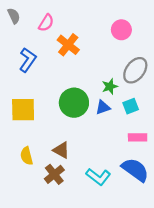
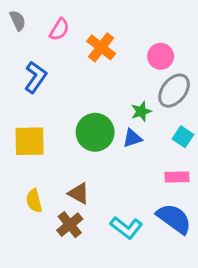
pink circle: (121, 30) -> (161, 56), moved
orange cross: (68, 45) -> (101, 47), moved
cyan square: (131, 106) -> (183, 137), moved, turned -35

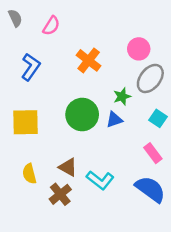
orange cross: (101, 47) -> (89, 60), moved
pink rectangle: (177, 177) -> (153, 153), turned 54
cyan L-shape: (126, 228) -> (100, 180), moved

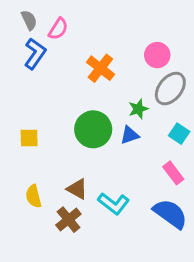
gray semicircle: (15, 18) -> (29, 20), moved
blue L-shape: (31, 67) -> (35, 54), moved
yellow square: (26, 122) -> (29, 138), size x0.6

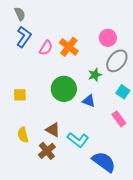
pink semicircle: (58, 29) -> (46, 48), moved
blue triangle: (130, 135) -> (89, 101), moved, turned 40
blue semicircle: (170, 214) -> (104, 162), moved

